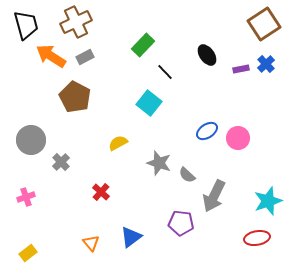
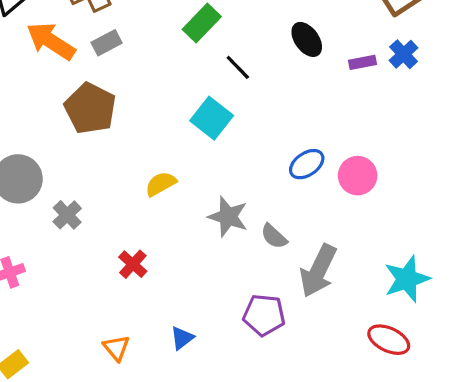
blue triangle: (131, 237) -> (182, 338), size x0.7
red ellipse: (257, 238) -> (389, 340), turned 35

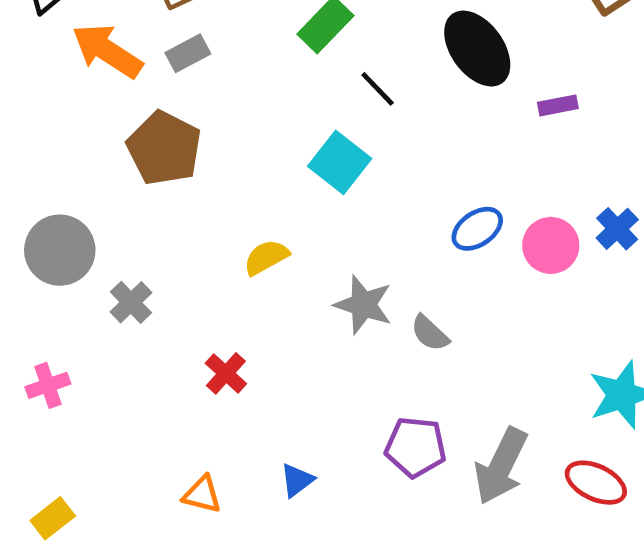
black ellipse: (307, 39) -> (477, 49), size x1.5
blue cross: (404, 54) -> (617, 229), moved
purple rectangle: (362, 62) -> (558, 105), moved
gray arrow: (318, 271) -> (501, 466), moved
orange triangle: (116, 348) -> (202, 494), turned -36

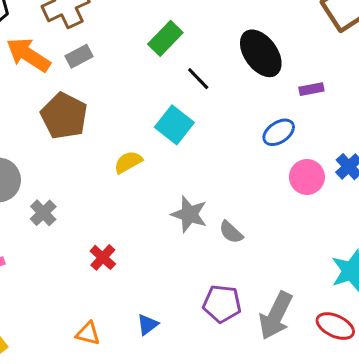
blue ellipse: (477, 229) -> (279, 132), moved
yellow semicircle: (266, 257) -> (128, 162), moved

